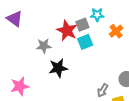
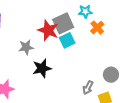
cyan star: (97, 15) -> (85, 12), moved
gray square: (82, 25) -> (63, 23), size x1.5

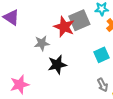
cyan square: (67, 40) -> (101, 55), moved
gray arrow: (88, 88) -> (103, 85), turned -56

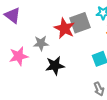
pink star: (20, 85) -> (19, 56), moved

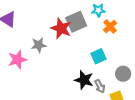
black star: (55, 66) -> (84, 80), moved, turned 30

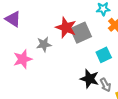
gray square: (76, 22) -> (81, 33), moved

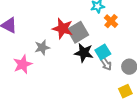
black star: (90, 79) -> (84, 53), moved
gray arrow: (105, 85) -> (106, 64), moved

